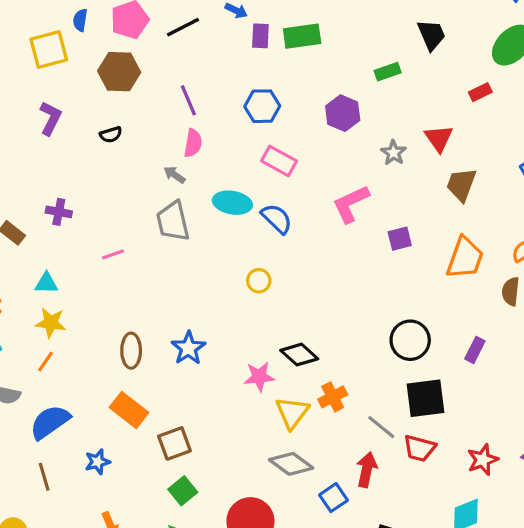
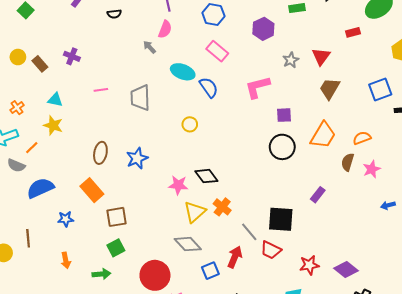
gray trapezoid: (173, 221) -> (140, 98), moved
black circle: (410, 340) -> (282, 147), moved
orange line: (46, 362) -> (32, 148), moved
orange cross: (333, 397) -> (222, 207), turned -36
brown line: (44, 477) -> (28, 238), moved

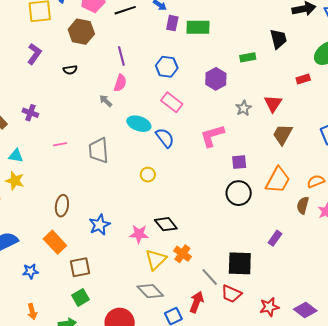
blue star: (137, 158) -> (100, 225), moved

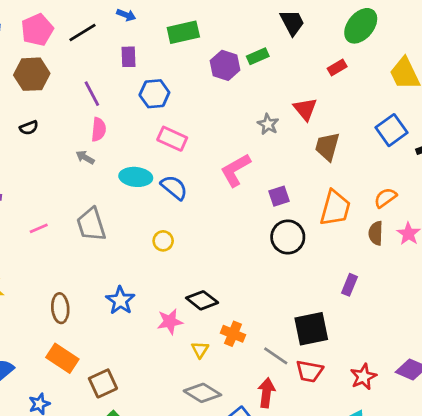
purple rectangle: (172, 23) -> (128, 57), moved
purple hexagon: (216, 79) -> (225, 65), moved
blue star: (100, 225) -> (120, 300), moved
yellow triangle: (156, 260) -> (200, 350), size x0.6

